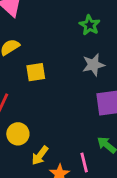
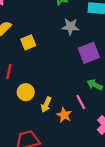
gray star: (93, 65) -> (70, 27), turned 30

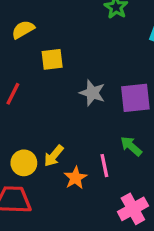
gray star: (70, 27) -> (92, 93), moved
yellow circle: (26, 92) -> (24, 163), moved

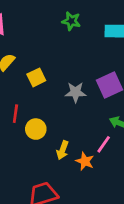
yellow circle: (24, 163) -> (36, 129), moved
pink line: (104, 166) -> (104, 144), turned 66

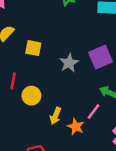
yellow square: (36, 77) -> (33, 48), turned 35
gray star: (76, 92) -> (69, 63), turned -30

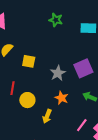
pink line: (93, 112) -> (82, 125), moved
orange star: (76, 127) -> (62, 98), moved

